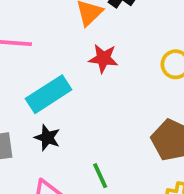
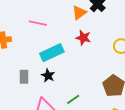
green line: (100, 176) -> (73, 99), turned 72

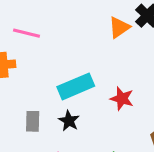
pink line: (38, 23) -> (27, 33), moved
red star: (83, 38) -> (122, 99), moved

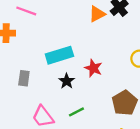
black star: (69, 121) -> (67, 81), moved

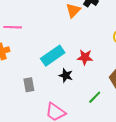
green line: (76, 112) -> (95, 97), moved

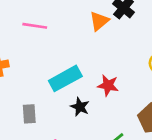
pink line: (13, 27) -> (35, 26), moved

